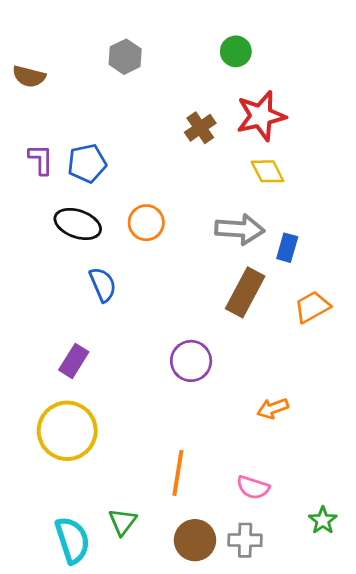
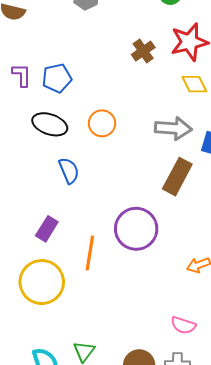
purple circle: (191, 361) -> (136, 229), size x1.4
orange line: (178, 473) -> (90, 253), moved

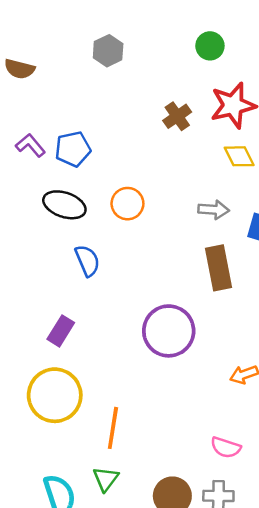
purple L-shape: (22, 75) -> (30, 145), turned -40
gray arrow: (173, 128) -> (214, 210), size x0.7
brown rectangle: (177, 177) -> (218, 268), turned -39
orange line: (90, 253) -> (113, 428), moved

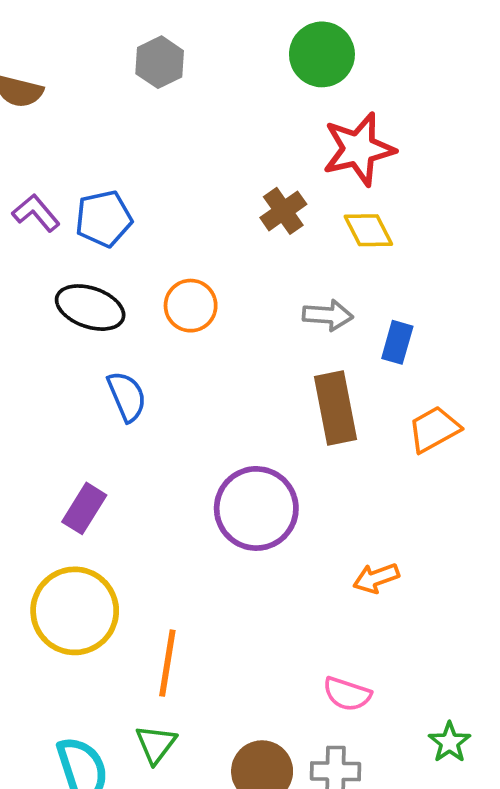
green circle: (210, 46) -> (322, 54), size x1.4
brown cross: (177, 116) -> (283, 211), moved

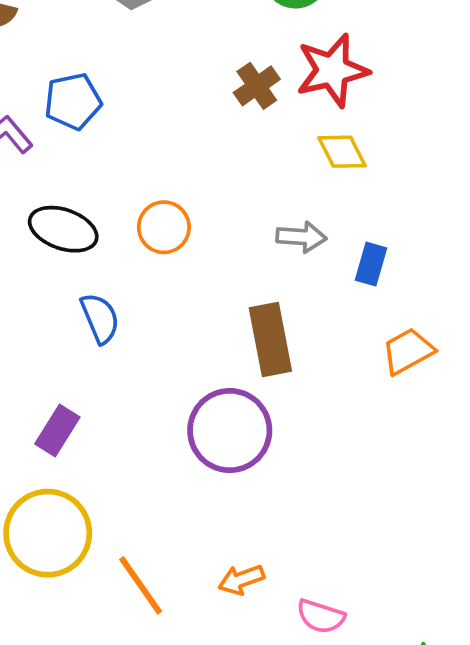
brown cross: (283, 211) -> (257, 86), moved
blue pentagon: (104, 219) -> (73, 101), moved
brown rectangle: (335, 408) -> (270, 340), moved
orange arrow: (376, 578) -> (241, 580), moved
orange line: (167, 663) -> (141, 585), turned -44

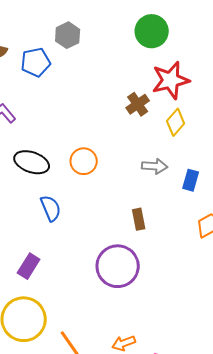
brown cross: (257, 86) -> (138, 104), moved
blue pentagon: (73, 101) -> (36, 62), moved
yellow diamond: (342, 152) -> (176, 122), turned 68
brown rectangle: (270, 340) -> (139, 219), size x0.6

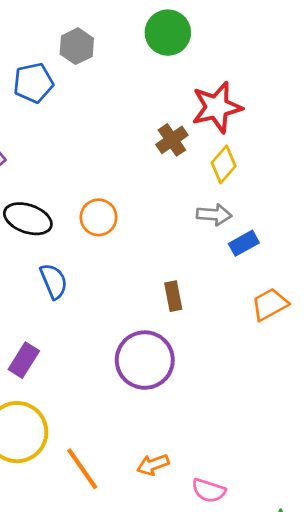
green circle: (152, 31) -> (168, 33), moved
gray arrow: (155, 166) -> (214, 215), moved
blue rectangle: (191, 180) -> (244, 243), turned 45

